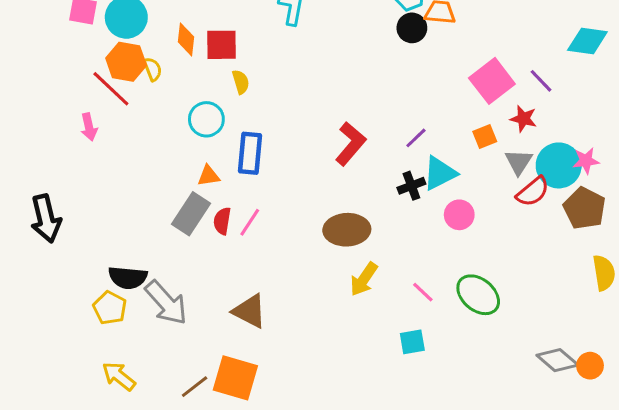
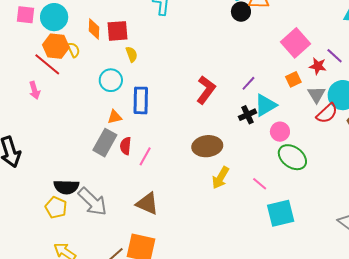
purple line: (541, 81) -> (335, 56), moved
pink line: (250, 222) -> (145, 156), moved
green ellipse: (478, 295) -> (292, 157), moved
cyan square: (412, 342) -> (281, 213), moved, size x1.6

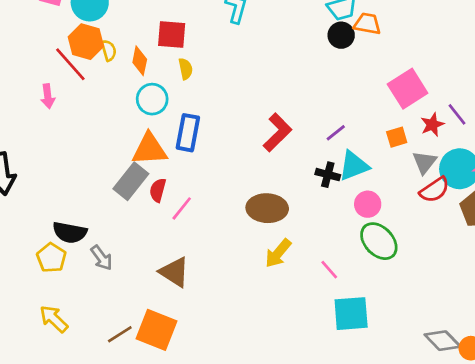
orange diamond: (94, 29) -> (140, 61), moved
red star: (318, 66) -> (432, 125), turned 30
black cross: (247, 115) -> (328, 175), turned 30
orange triangle: (115, 117) -> (149, 149), size x1.8
gray arrow: (93, 202) -> (102, 258), size x0.6

